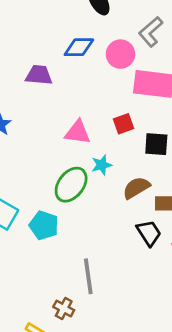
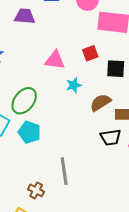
green ellipse: (71, 185) -> (24, 101), moved
black trapezoid: (149, 233) -> (111, 137), turned 115
brown cross: (64, 308) -> (36, 190), moved

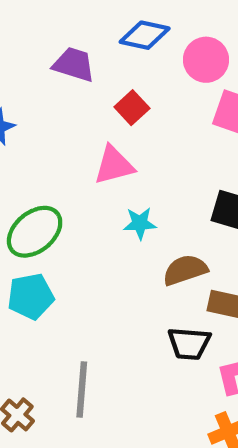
red square: (90, 53) -> (132, 108), moved, turned -35
pink triangle: (55, 60) -> (114, 165), turned -35
cyan pentagon: (29, 132) -> (31, 296), turned 30

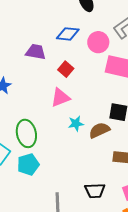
green ellipse: (35, 232) -> (26, 133), turned -56
brown semicircle: (185, 270) -> (99, 130), moved
black trapezoid: (189, 343) -> (95, 191), moved

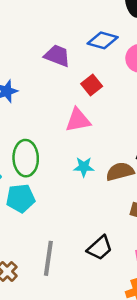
cyan star: (76, 124) -> (84, 167), moved
black trapezoid: (95, 191) -> (100, 248), turned -50

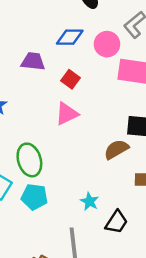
cyan star: (84, 167) -> (89, 201), moved, turned -30
cyan pentagon: (21, 198) -> (34, 197), turned 30

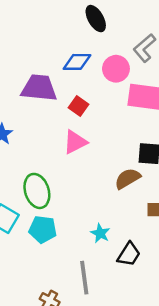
purple trapezoid: (33, 61) -> (39, 88), size x1.4

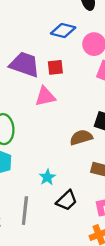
purple trapezoid: (39, 88) -> (25, 64), moved
red square: (79, 106) -> (55, 67), turned 35

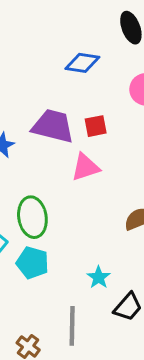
blue diamond: (63, 30) -> (82, 63), moved

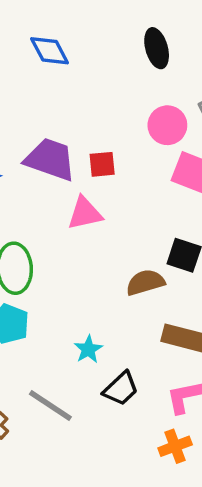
blue diamond: (82, 63) -> (50, 51), moved, turned 48
gray line: (72, 326) -> (50, 406), turned -63

